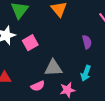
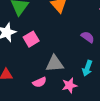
purple semicircle: (87, 42) -> (88, 37), turned -40

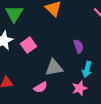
purple semicircle: (88, 37) -> (78, 46), moved, turned 40
pink star: (69, 85) -> (80, 88), moved

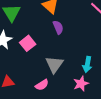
purple semicircle: (78, 46) -> (58, 27), moved
gray triangle: (54, 68) -> (54, 64), turned -42

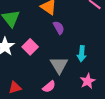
cyan arrow: (87, 64) -> (82, 54), moved

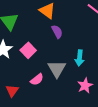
pink semicircle: (49, 87) -> (37, 80), moved
red triangle: (15, 88) -> (12, 91), turned -40

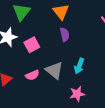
gray triangle: (57, 69) -> (54, 70), turned -36

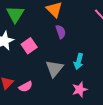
gray triangle: (54, 70) -> (54, 69), turned 36
pink semicircle: (32, 75) -> (26, 87), moved

